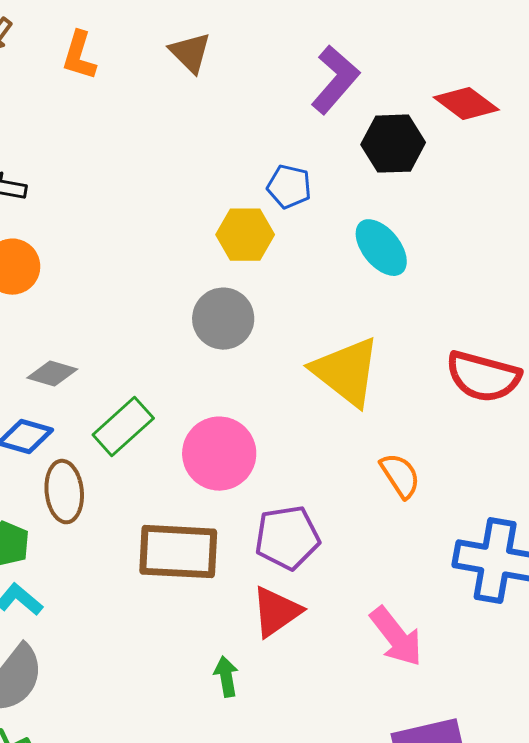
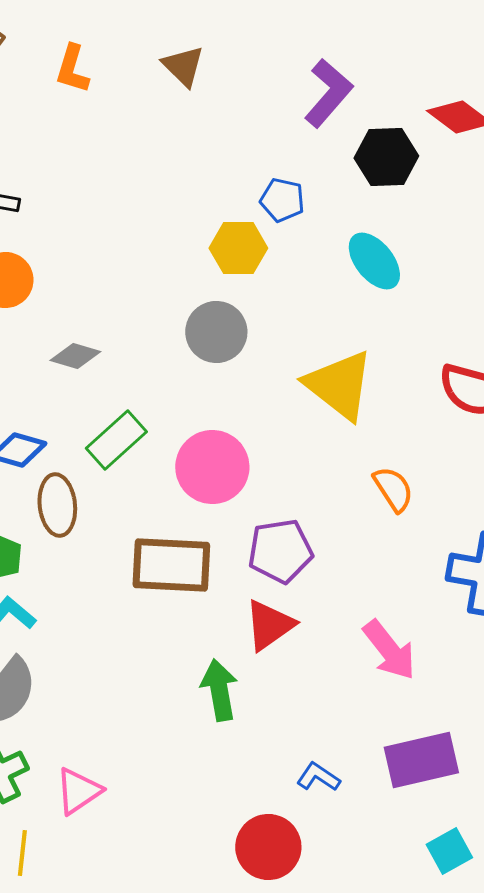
gray diamond: (52, 374) -> (75, 356), moved
green arrow: (226, 677) -> (219, 690), size x1.5

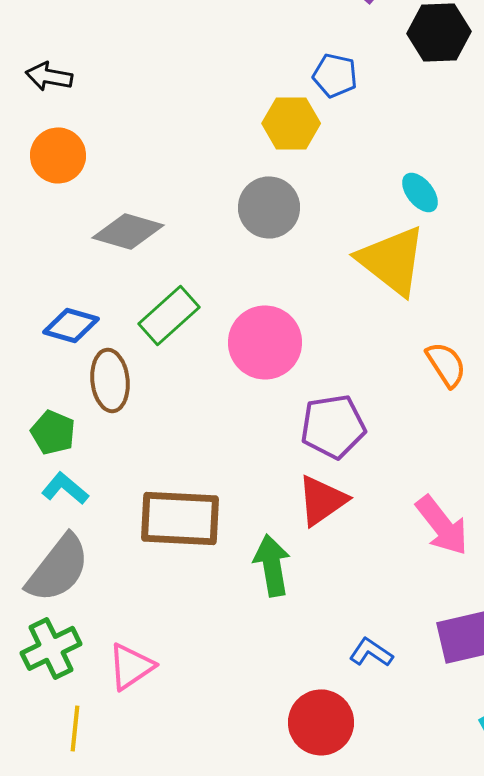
cyan ellipse: (374, 261) -> (420, 192), moved, size x0.7
gray diamond: (75, 356) -> (128, 231), size x1.4
brown rectangle: (171, 565) -> (180, 518), moved

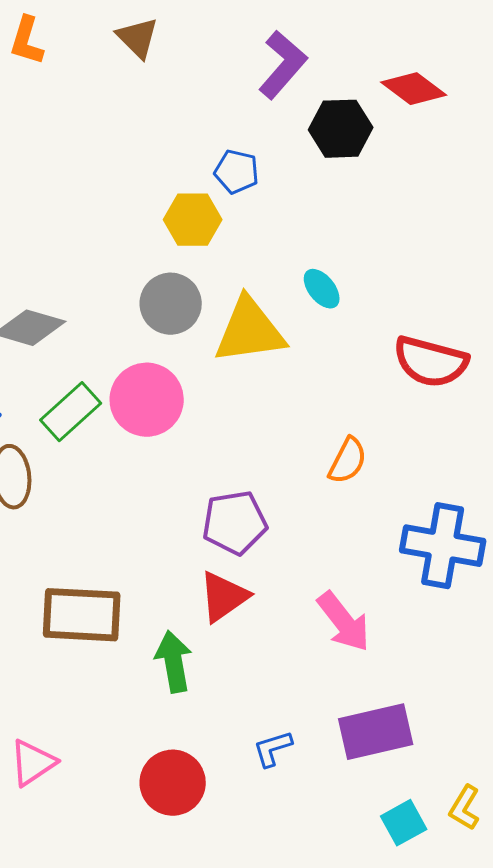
yellow triangle: (392, 260) -> (250, 331), moved, turned -46
pink circle: (265, 342) -> (147, 400), moved
orange semicircle: (446, 364) -> (348, 461), turned 60
blue L-shape: (371, 652) -> (273, 749), turned -51
red circle: (321, 722) -> (173, 783), moved

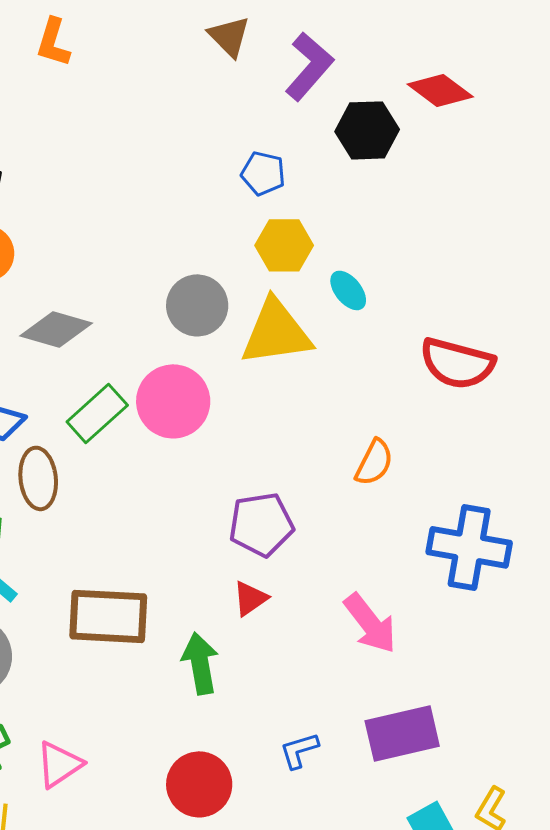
brown triangle: (138, 38) -> (229, 36), moved
yellow hexagon: (193, 220) -> (284, 245), moved
red triangle: (224, 597) -> (250, 598), size x0.7

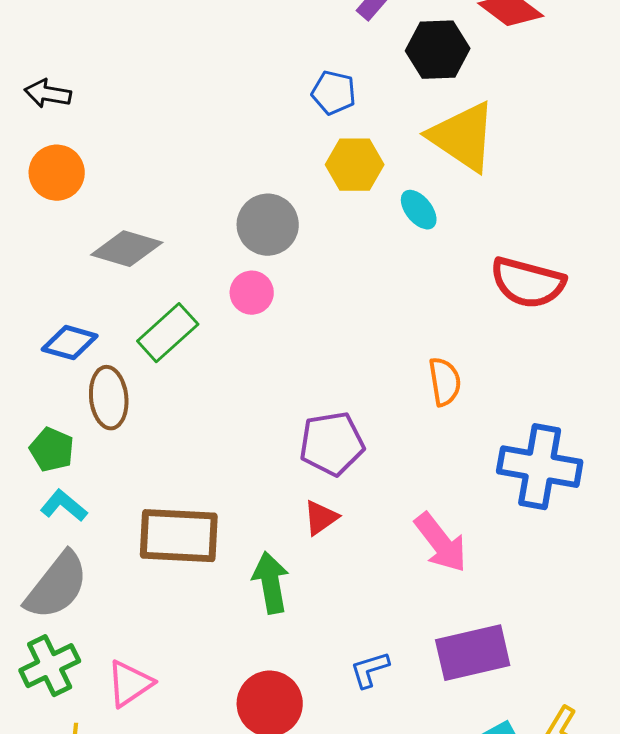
yellow triangle: (276, 332) -> (463, 137), moved, turned 42
pink circle: (173, 401) -> (252, 293), moved, size x0.6
orange semicircle: (374, 462) -> (445, 382), turned -36

